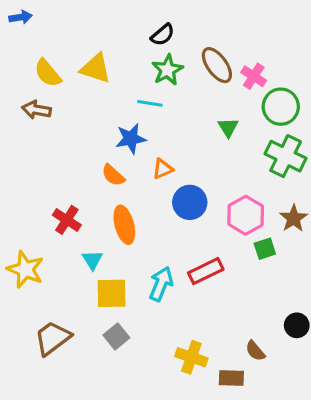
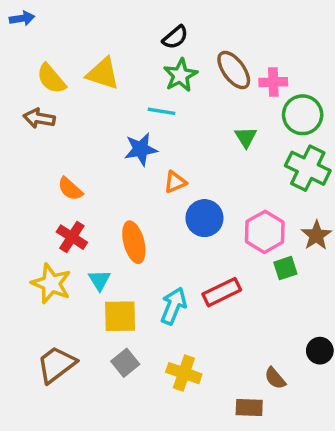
pink cross: (254, 76) -> (273, 82), turned -35
orange semicircle: (113, 175) -> (70, 189), moved
yellow star: (25, 269) -> (51, 284), moved
yellow cross: (191, 357) -> (184, 373), moved

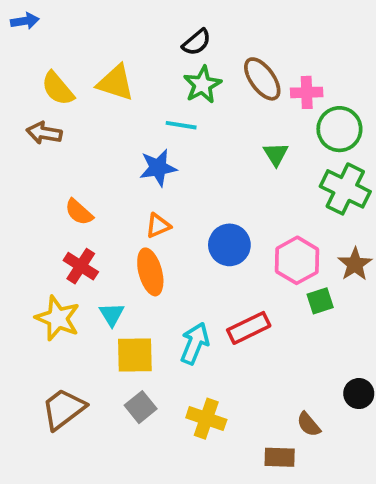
orange triangle: (175, 182) -> (158, 226), moved

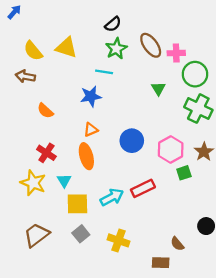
blue arrow: (25, 21) -> (14, 12), turned -40
orange semicircle: (79, 212) -> (45, 111), moved
cyan arrow: (195, 343) -> (112, 197), turned 40

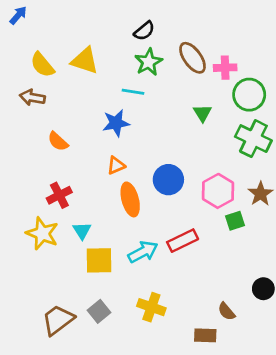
red cross: (46, 153) -> (59, 195), turned 30
orange ellipse: (86, 156) -> (130, 199), moved
gray square: (81, 234) -> (99, 311), moved
brown trapezoid: (36, 235) -> (58, 320), moved

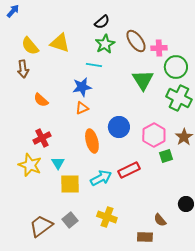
brown arrow: (32, 97) -> (23, 69), turned -108
green triangle: (202, 113) -> (143, 80), size x1.6
orange triangle: (116, 165) -> (82, 108), moved

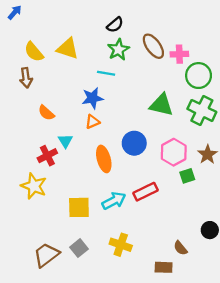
green triangle: (143, 80) -> (161, 105), moved, turned -45
cyan triangle: (58, 163) -> (65, 141), moved

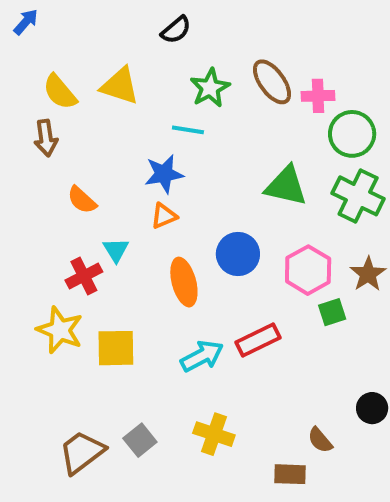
black semicircle: (115, 25) -> (176, 30), moved
yellow square: (79, 207) -> (116, 348), moved

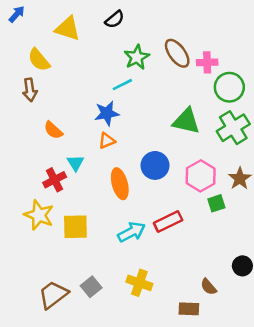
yellow triangle: (120, 86) -> (68, 29), moved
cyan line: (188, 130) -> (122, 85), turned -36
green cross: (358, 196) -> (233, 128), turned 32

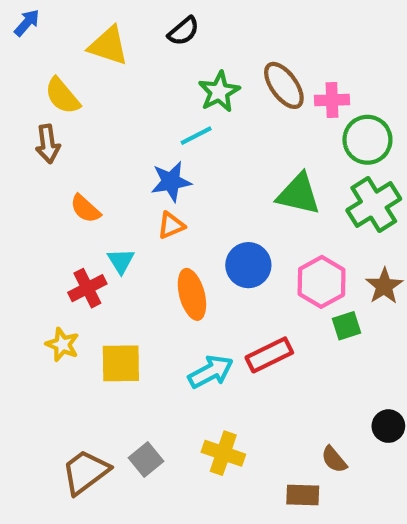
yellow star: (39, 215) -> (62, 345), size x0.7

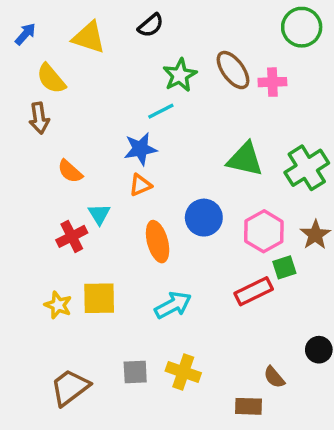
blue arrow: (27, 23) -> (25, 34), moved
green circle: (367, 140) -> (302, 27), moved
yellow star: (62, 345) -> (58, 305), moved
red rectangle: (269, 355) -> (254, 291), moved
gray square: (146, 459) -> (135, 372), moved, turned 36

